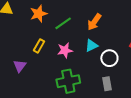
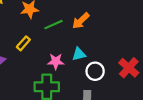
orange arrow: (94, 22) -> (81, 21), moved
pink star: (65, 50) -> (56, 61), moved

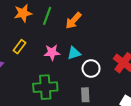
green line: (54, 25) -> (47, 16), moved, turned -42
pink star: (56, 61) -> (52, 52), moved

